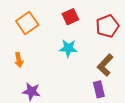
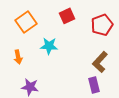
cyan star: (68, 48) -> (49, 46), moved

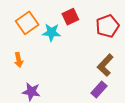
cyan star: (49, 46) -> (51, 32), moved
purple rectangle: (94, 85) -> (99, 90), turned 56

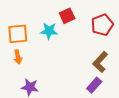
orange square: (27, 23) -> (18, 34), moved, turned 30

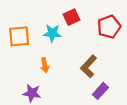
orange arrow: (18, 57) -> (45, 65), moved
brown L-shape: (100, 62) -> (89, 66), moved

